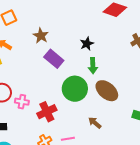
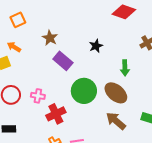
green arrow: (93, 66) -> (125, 68), moved
pink cross: (22, 102) -> (38, 96), moved
brown arrow: (95, 123) -> (116, 121), moved, size x1.5

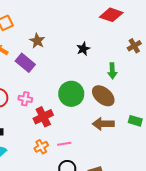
purple rectangle: (63, 61) -> (25, 63), moved
brown arrow: (116, 121) -> (103, 124), turned -40

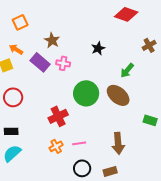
green arrow: (112, 71) -> (127, 70), turned 42
pink cross: (25, 99) -> (63, 63), moved
brown arrow: (103, 124) -> (118, 143), moved, turned -95

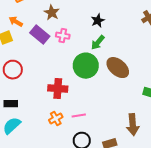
green arrow: (127, 70) -> (98, 43), moved
red cross: (58, 116) -> (58, 89), turned 30
brown arrow: (118, 143) -> (133, 125), moved

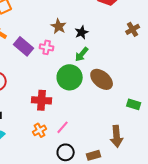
brown star: (52, 13) -> (59, 26), moved
pink line: (79, 116) -> (63, 127), turned -40

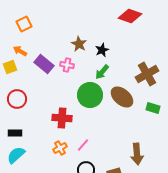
brown cross: (133, 29) -> (147, 74), moved, size x1.6
green rectangle: (134, 104) -> (153, 108), moved

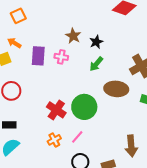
purple rectangle: (44, 64) -> (38, 56), turned 54
green circle: (90, 95) -> (84, 107), moved
brown ellipse: (122, 97) -> (116, 89), turned -35
red cross: (62, 118) -> (56, 110), turned 30

